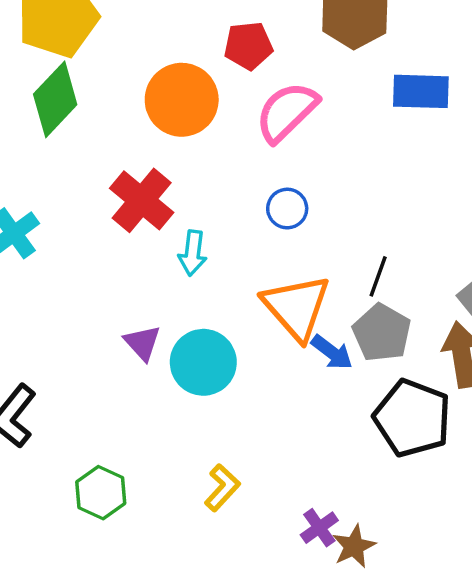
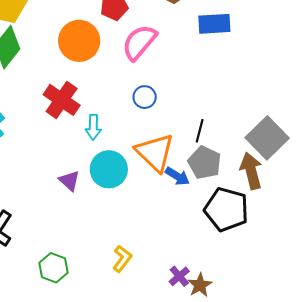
cyan circle: (203, 362) -> (109, 169), moved

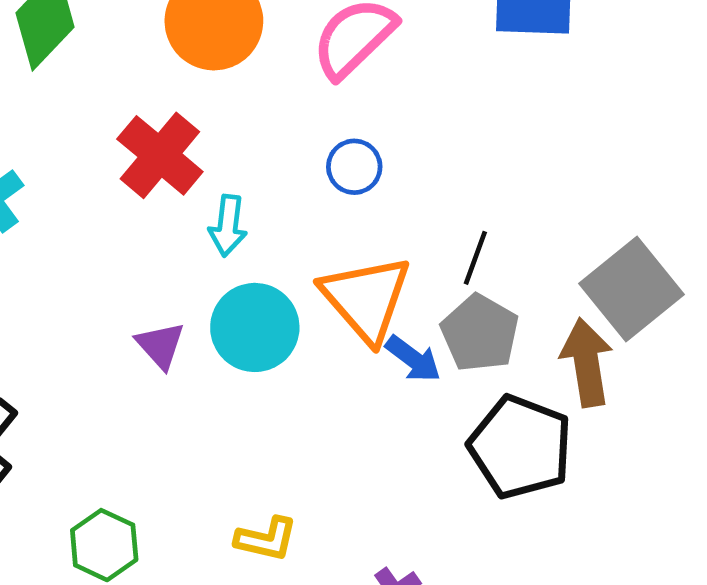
yellow L-shape: (122, 259) -> (266, 539), turned 60

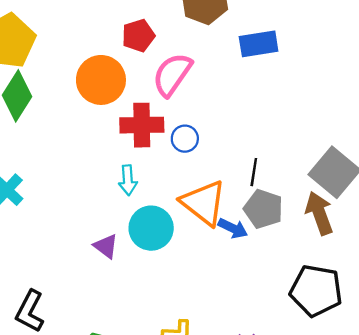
red cross: (160, 155) -> (142, 125), moved, turned -30
black pentagon: (520, 447) -> (316, 291), moved

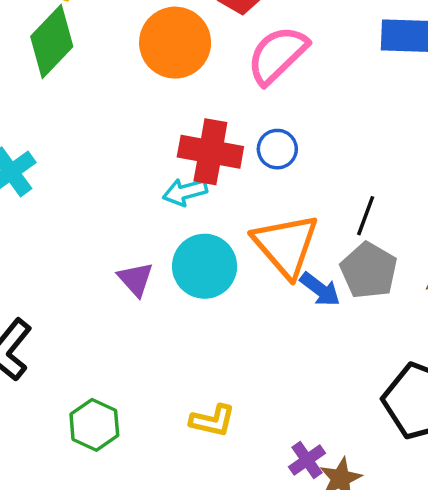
red cross: (142, 125) -> (210, 152), moved
cyan arrow: (128, 180) -> (185, 192), turned 68

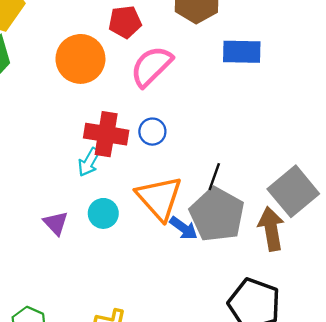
cyan arrow: (185, 192) -> (89, 162), turned -44
cyan circle: (205, 266) -> (103, 213), size x0.7
gray pentagon: (369, 271) -> (217, 215), size x1.4

